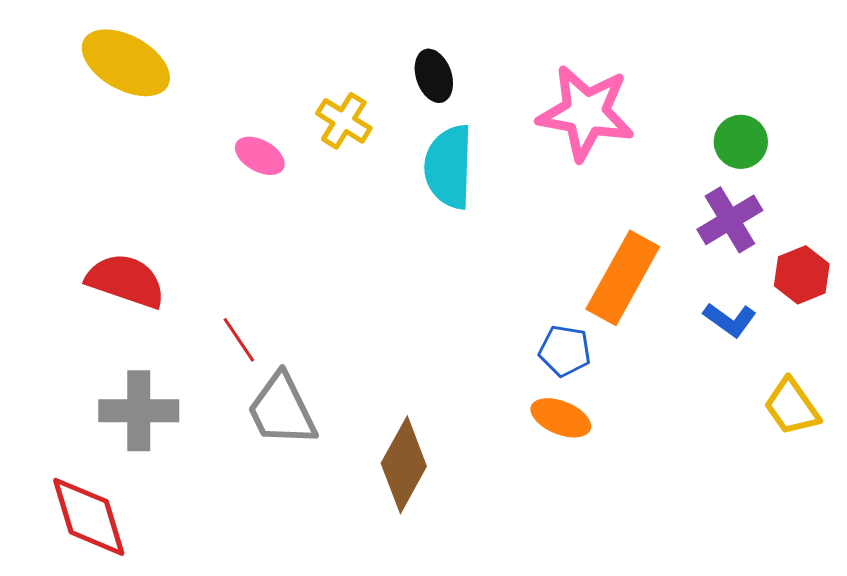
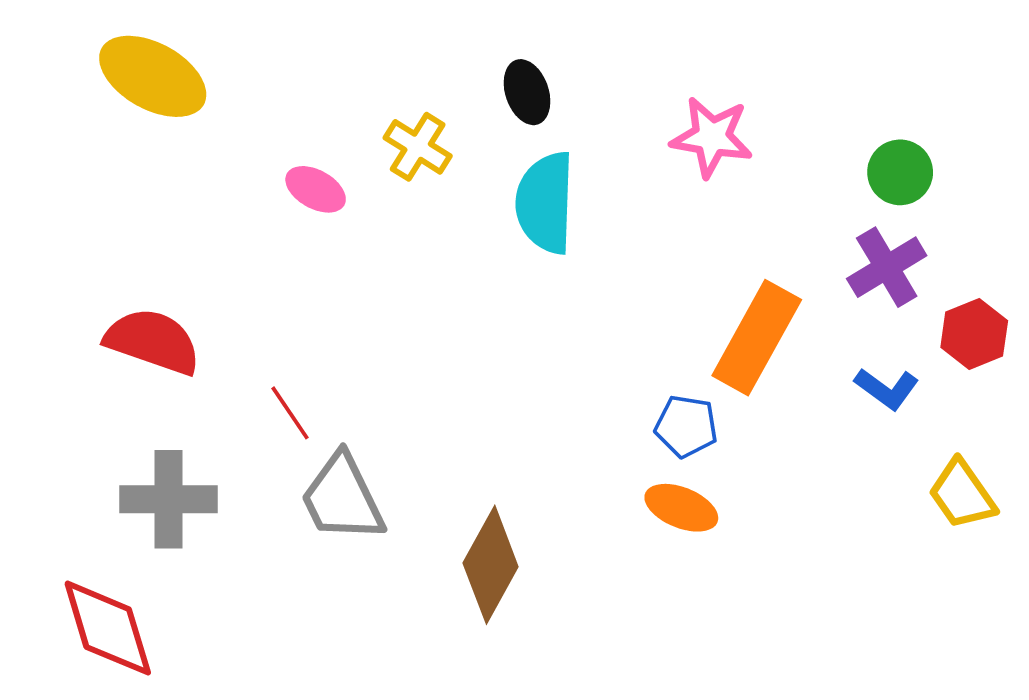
pink star: (586, 113) -> (712, 137), size x0.7

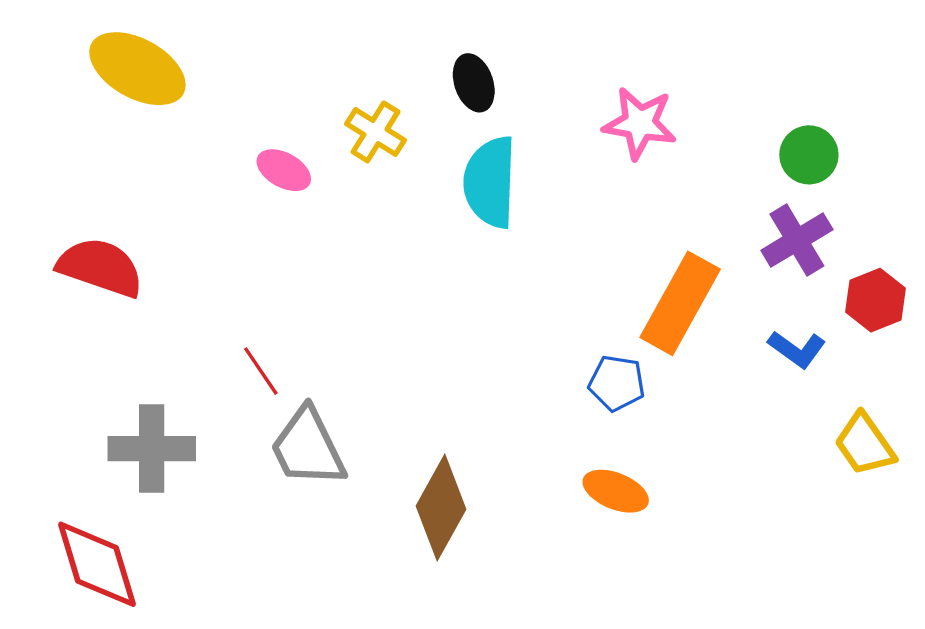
red semicircle: (153, 341) -> (100, 267), moved
orange ellipse: (681, 508) -> (616, 491), moved

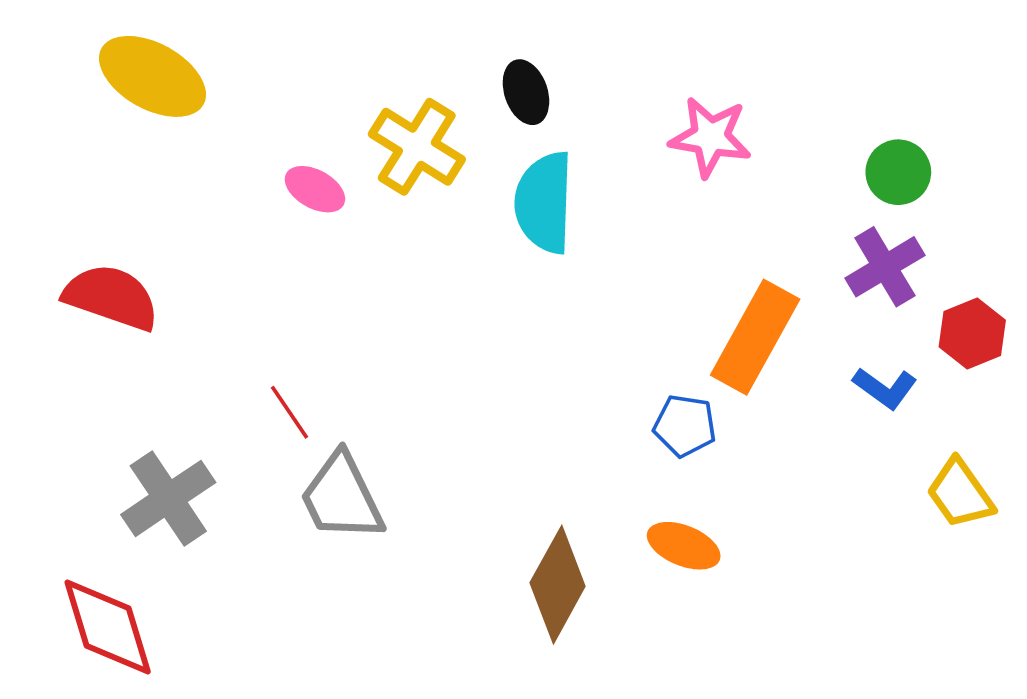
yellow cross: (375, 132) -> (417, 147), size x1.4
gray cross: (152, 449) -> (168, 498), turned -34
brown diamond: (441, 508) -> (558, 585), moved

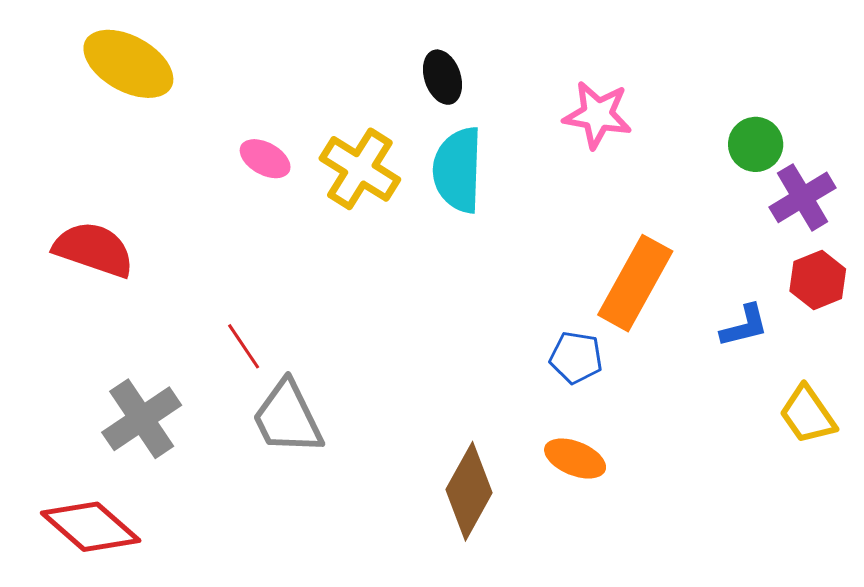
yellow cross: (417, 147) -> (360, 169), moved
purple cross: (885, 267) -> (802, 197), moved
blue L-shape: (885, 388) -> (744, 326), turned -50
red diamond: (108, 627) -> (91, 527), turned -32

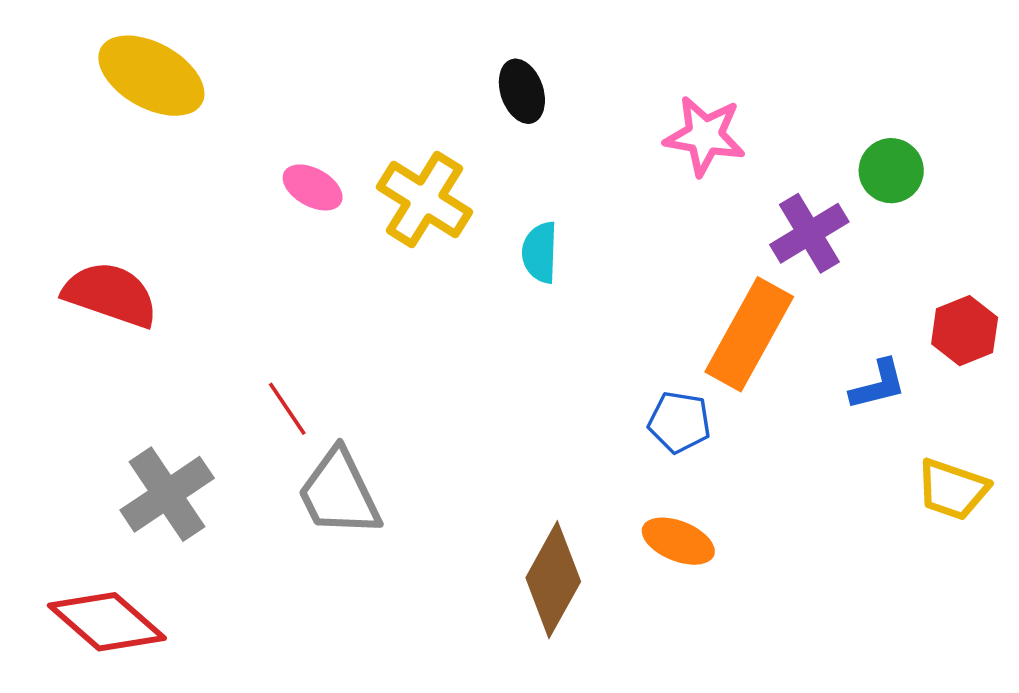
cyan semicircle: (458, 170) -> (540, 252), moved, size x0.6
purple cross: (802, 197) -> (809, 233), moved
yellow trapezoid: (808, 415) -> (953, 489), turned -36

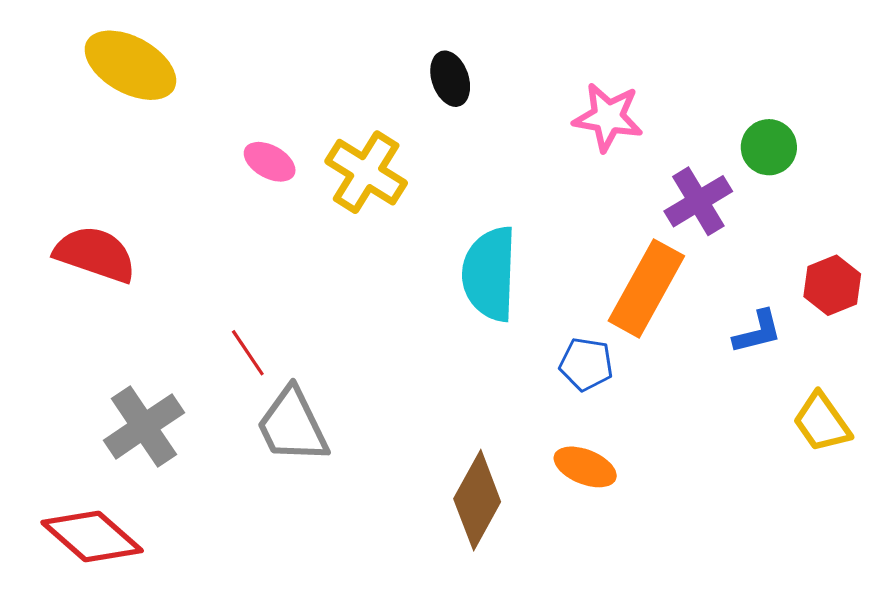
cyan semicircle: (540, 252) -> (490, 274), moved, size x1.8
yellow trapezoid: (953, 489) -> (822, 422), turned 36

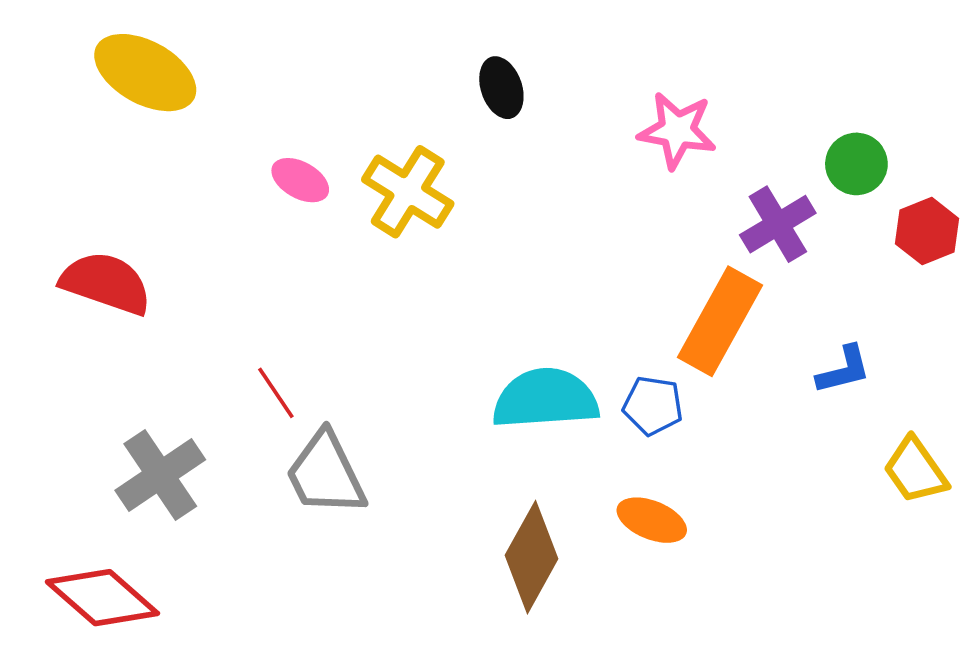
cyan semicircle: (490, 274) -> (545, 399), moved, turned 84
red hexagon: (832, 285) -> (927, 231), moved

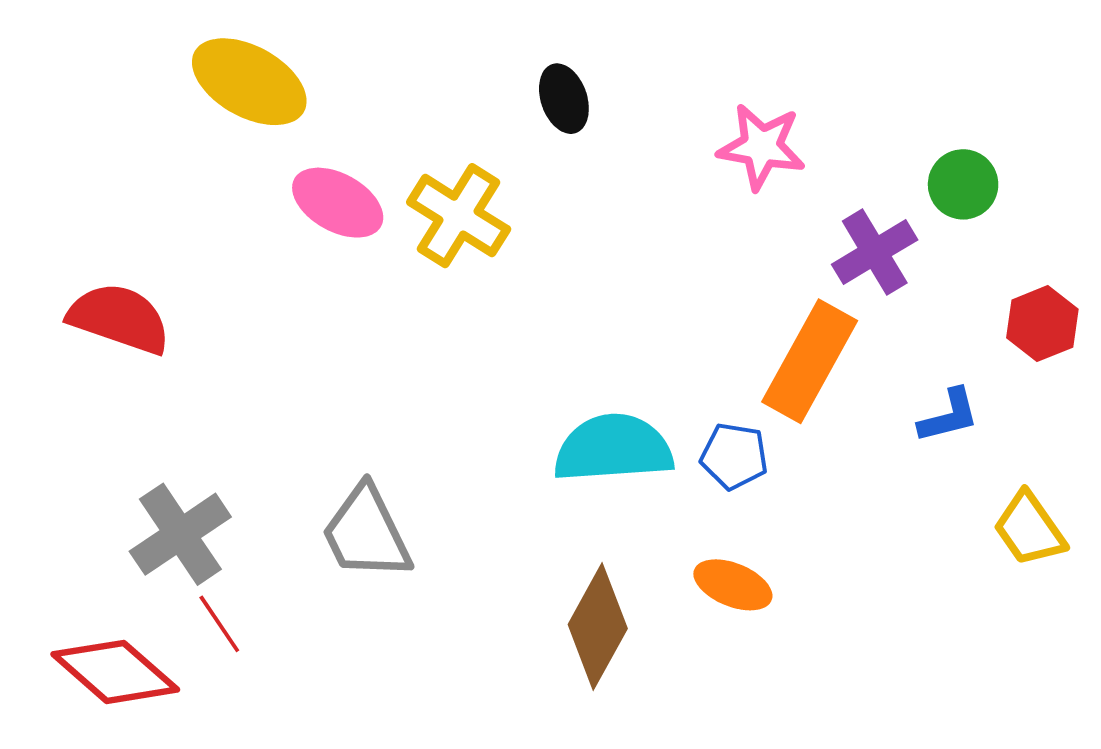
yellow ellipse: (145, 73) -> (249, 82), moved
pink ellipse: (300, 180) -> (338, 203), size x1.4
red hexagon: (927, 231) -> (1042, 324), moved
red line: (276, 393) -> (219, 624), moved

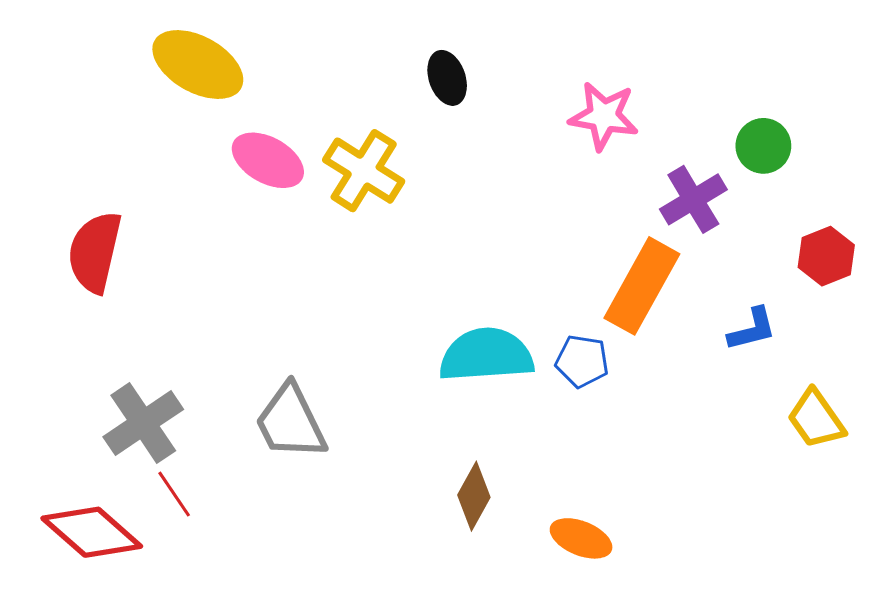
red semicircle: (119, 318) -> (95, 252), turned -96
orange ellipse: (733, 585) -> (581, 538), moved
brown diamond: (598, 626) -> (474, 496), size x0.7

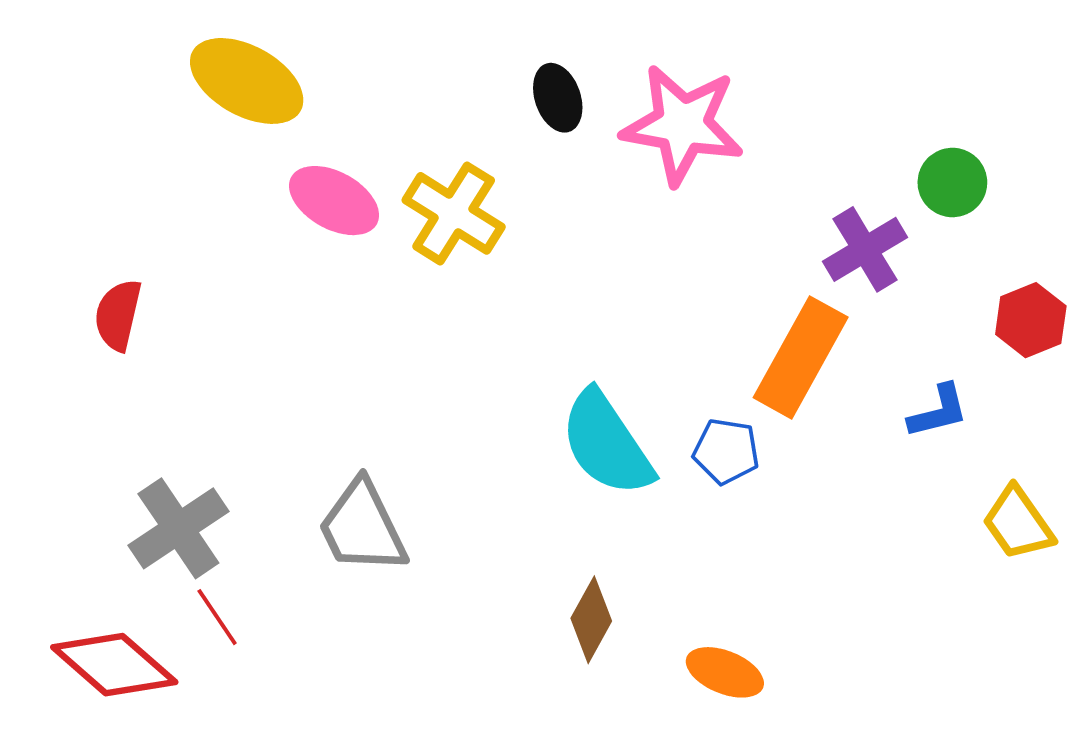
pink star: (604, 116) -> (682, 125), moved, size x1.4
red semicircle: (95, 252) -> (118, 315), size x0.7
cyan semicircle: (486, 355) -> (607, 444), turned -120

